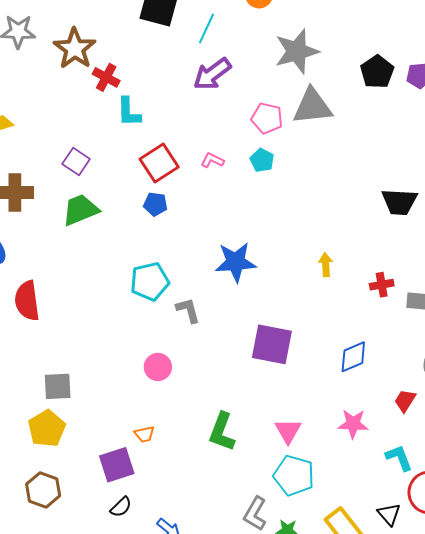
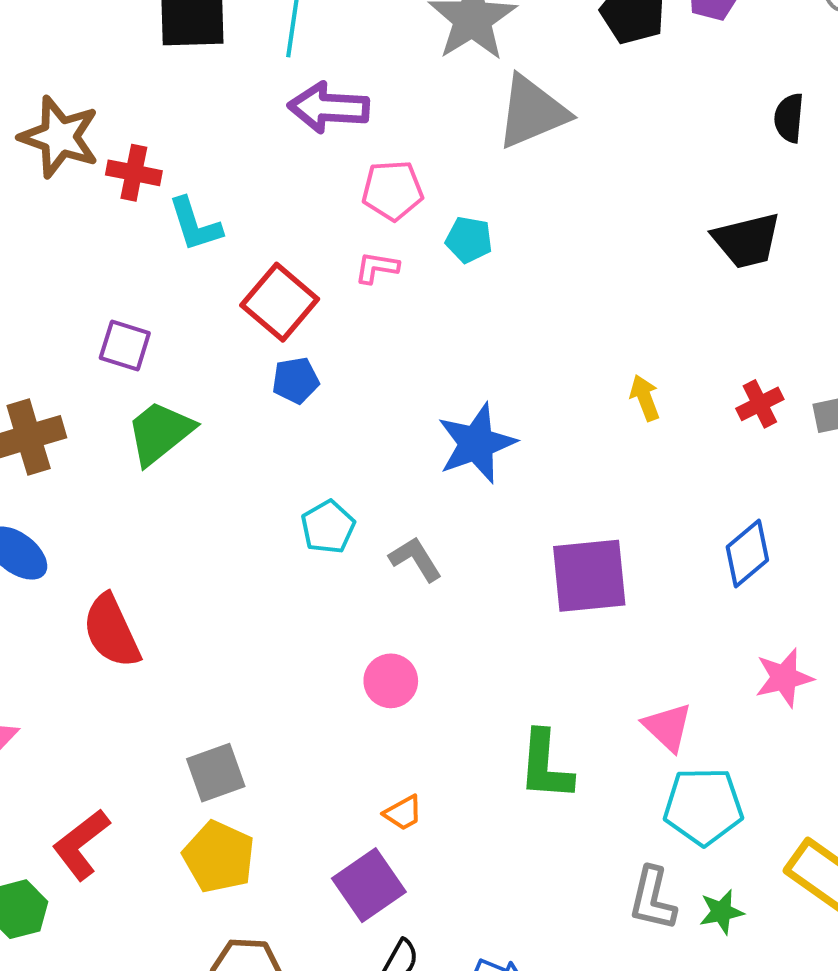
purple arrow: (212, 74) -> (329, 108), turned 57
pink pentagon: (267, 118) -> (392, 190), moved
cyan pentagon: (150, 281) -> (328, 527), size x0.7

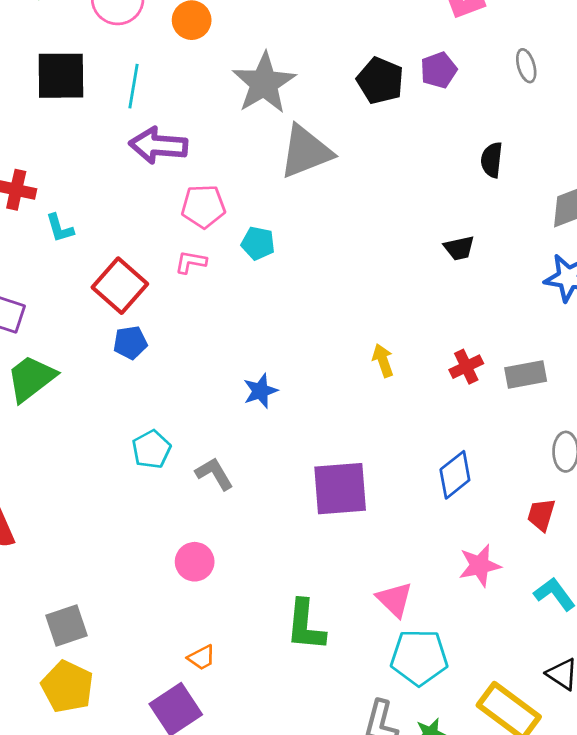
cyan L-shape: (195, 225) -> (60, 228), size x0.7
black trapezoid: (747, 240) -> (459, 248), size x0.6
blue star: (476, 443) -> (260, 391), size x0.6

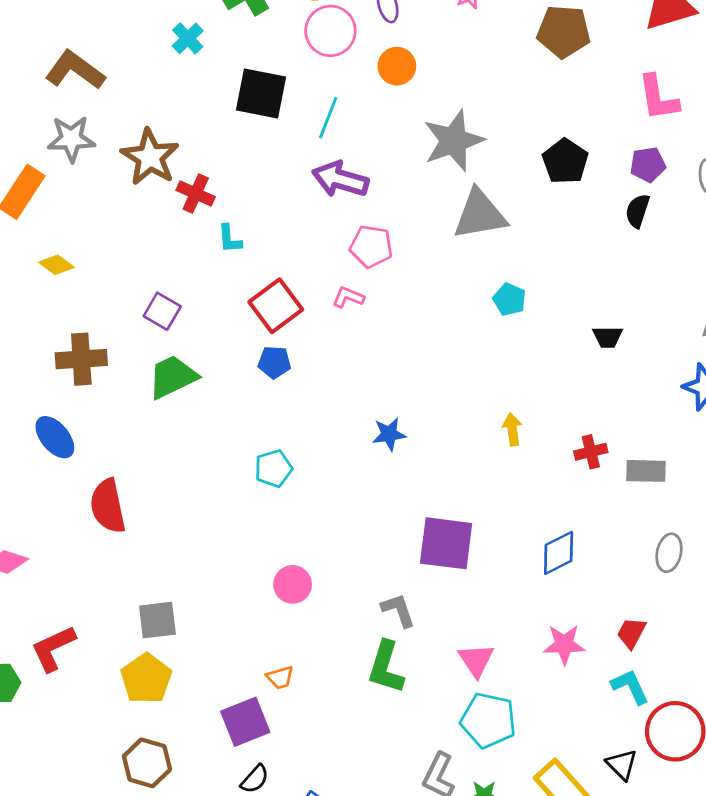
purple pentagon: (439, 70) -> (648, 165), moved
black semicircle: (492, 160) -> (638, 211), moved
cyan pentagon: (258, 243) -> (510, 299), moved
gray L-shape: (214, 474) -> (398, 610), moved
red trapezoid: (541, 515) -> (631, 633), moved

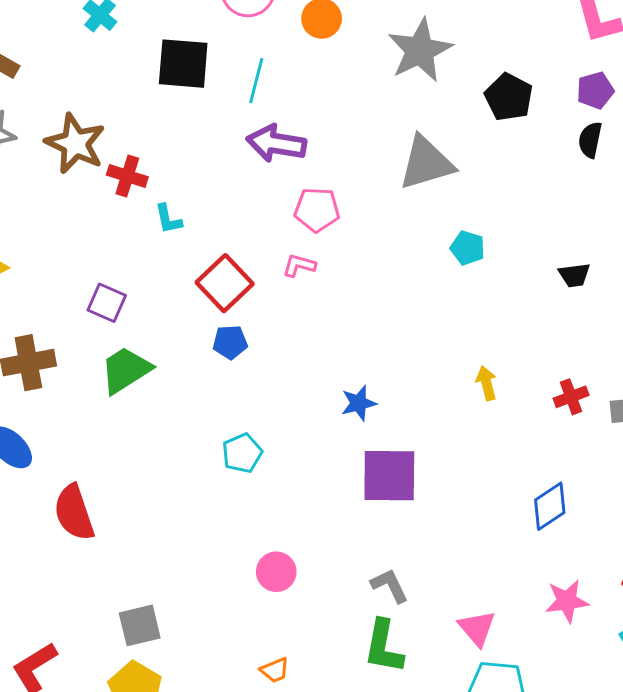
gray star: (454, 141) -> (420, 50), moved
purple square: (446, 543) -> (389, 476), moved

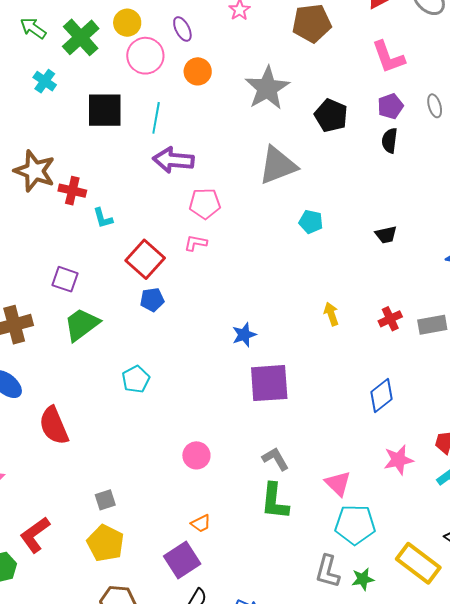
cyan pentagon: (242, 453) -> (136, 379), moved
gray square: (140, 625) -> (105, 500), size x0.7

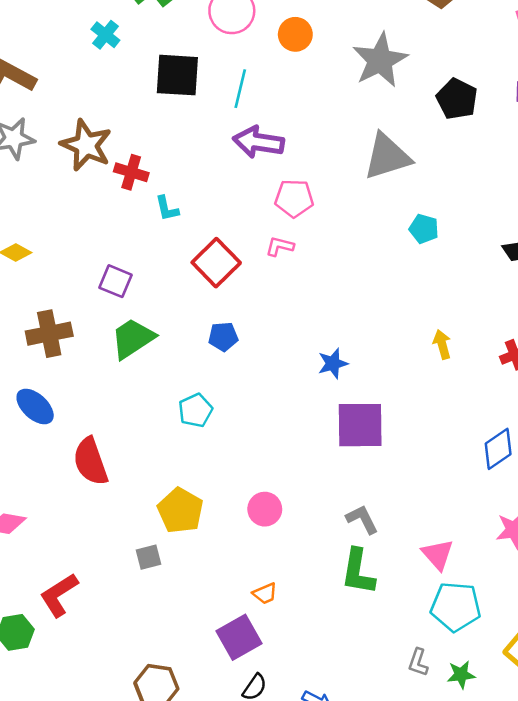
blue pentagon: (152, 300) -> (223, 337), moved
yellow pentagon: (105, 543) -> (180, 511), moved
gray L-shape: (328, 571) -> (418, 662), size x0.7

